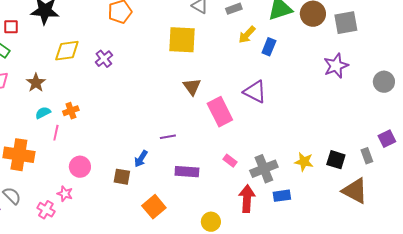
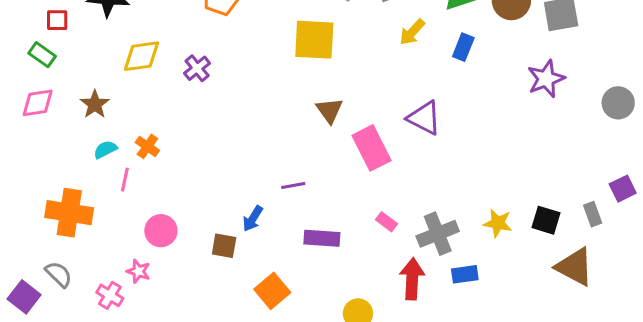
blue rectangle: (269, 47) -> (463, 47), moved
orange cross: (71, 111) -> (147, 146), turned -35

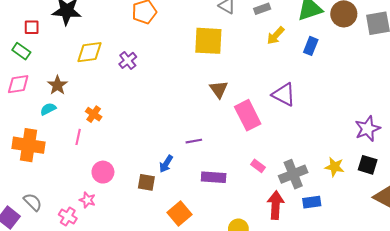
purple star: (546, 79) -> (368, 129), moved
cyan semicircle: (105, 149) -> (48, 109), moved
orange cross: (69, 213) -> (29, 145), moved

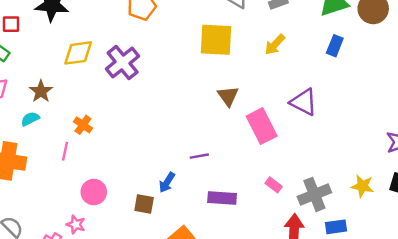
yellow arrow: (276, 36) -> (275, 45), moved
purple cross: (128, 60) -> (123, 63), size x1.6

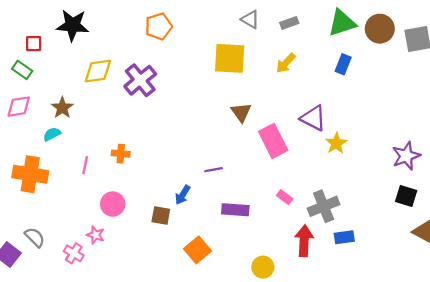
orange cross: (83, 125) -> (121, 154), moved, turned -30
yellow star: (362, 186) -> (336, 143), moved, turned 30

